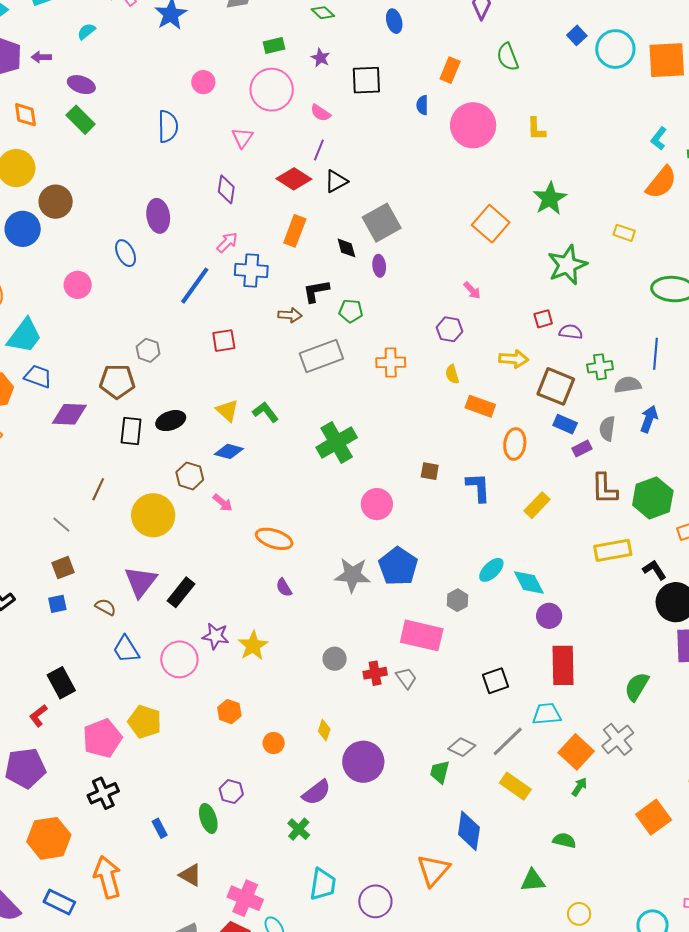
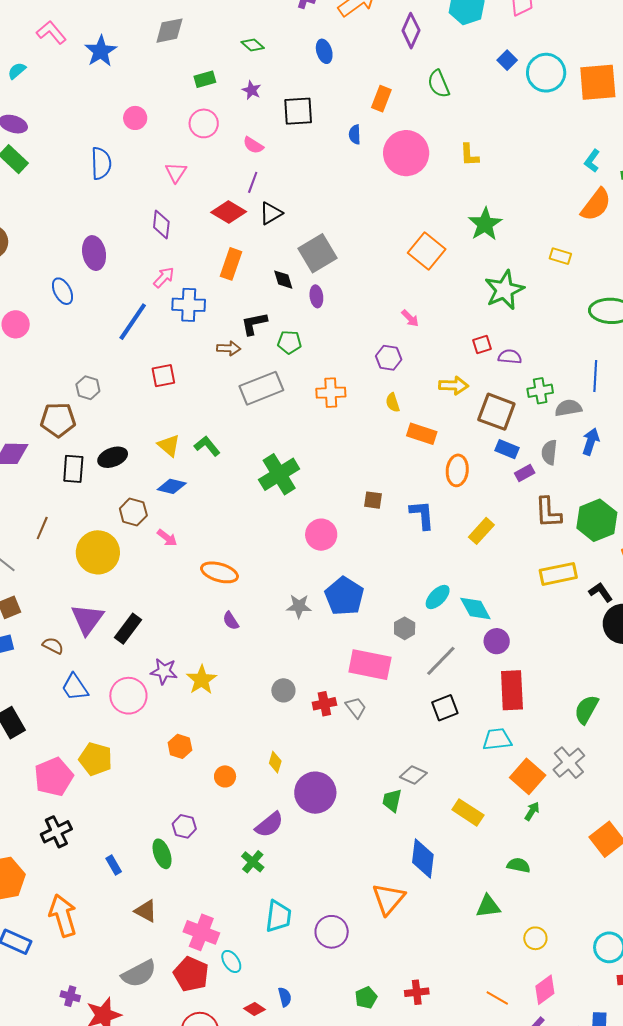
pink circle: (272, 90) -> (204, 123), size x0.7
gray star: (352, 575) -> (299, 606), size x0.7
gray line: (508, 741) -> (441, 661), moved

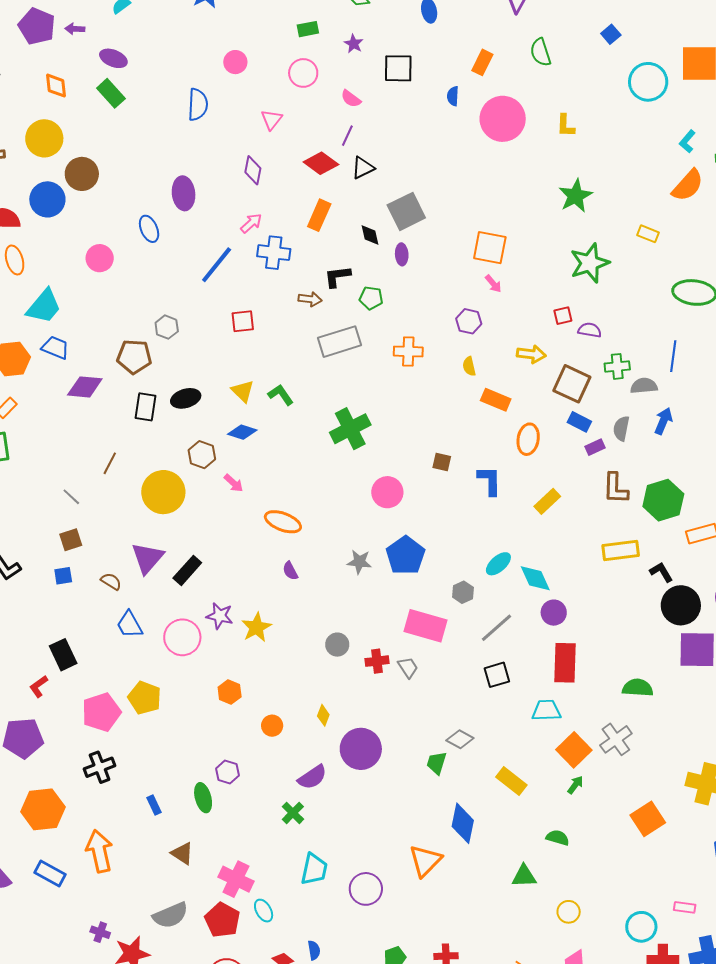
cyan circle: (546, 73) -> (648, 82), moved
orange square: (427, 251) -> (490, 248), moved, turned -33
green semicircle: (586, 709) -> (638, 688), turned 60

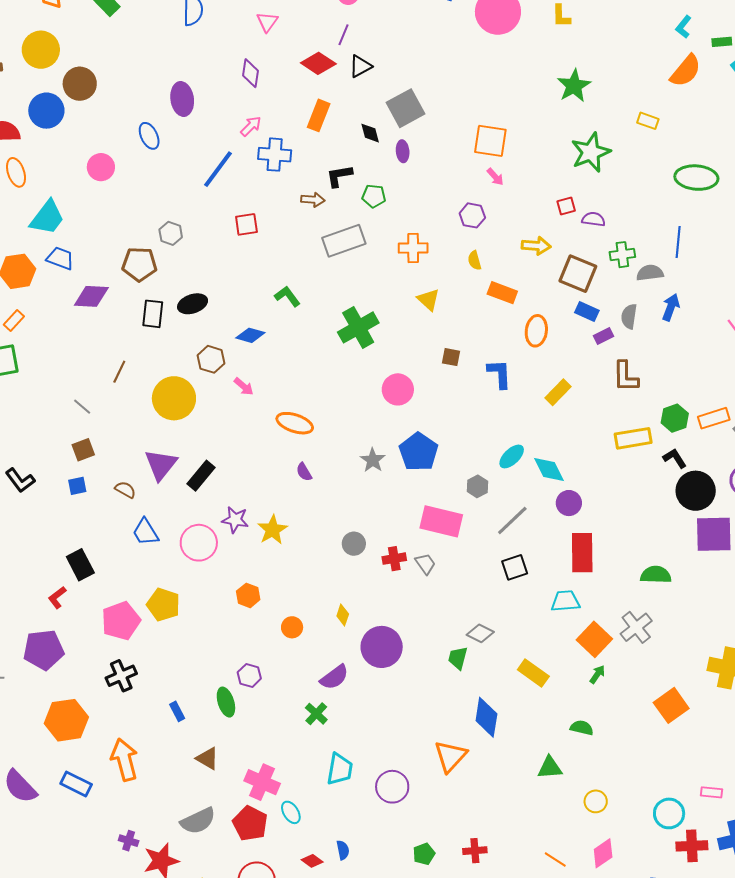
yellow triangle: (243, 391) -> (428, 300), moved
green hexagon: (663, 500) -> (675, 418), moved, size x0.7
gray star: (359, 562) -> (373, 460), turned 30

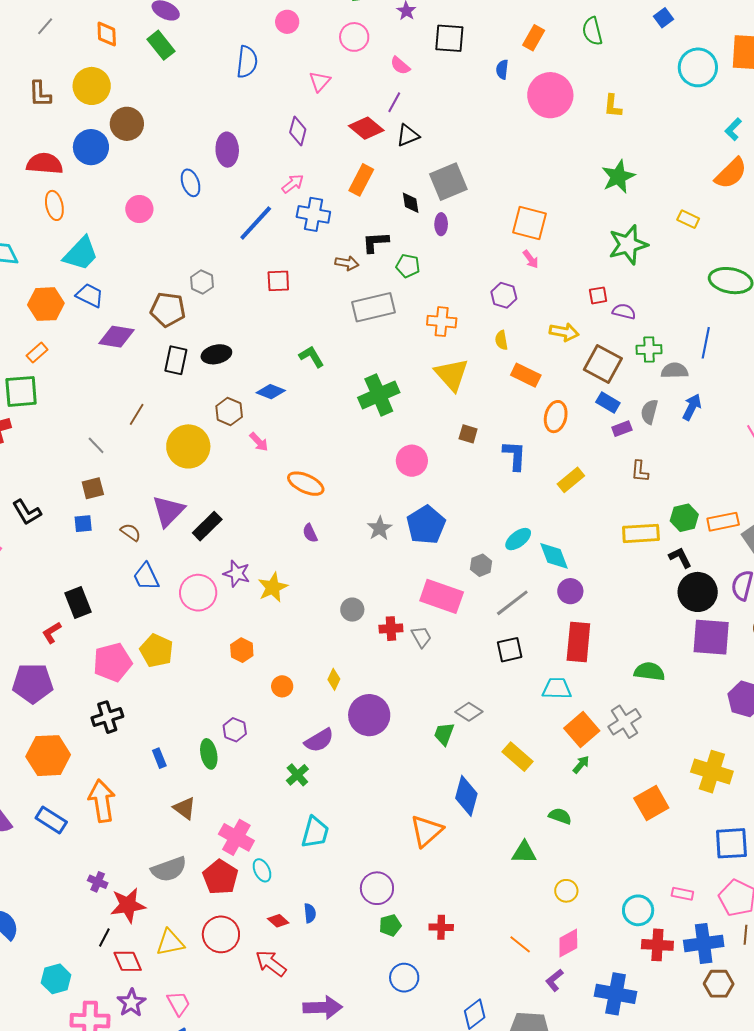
yellow triangle: (428, 300) -> (452, 374), size x1.5
brown L-shape: (626, 376) -> (640, 471), size x0.7
purple circle: (392, 787) -> (377, 888), moved

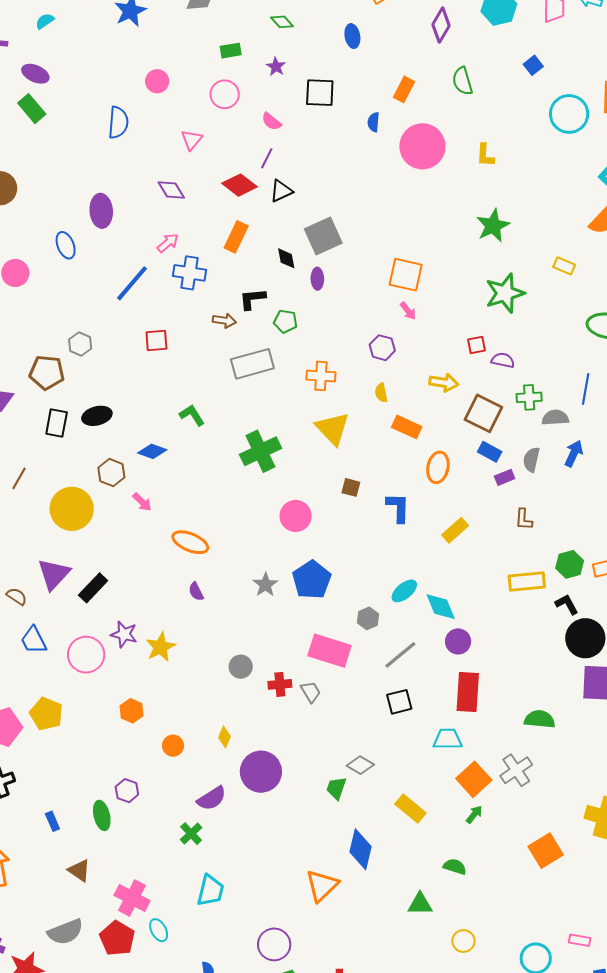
purple diamond: (298, 131) -> (171, 190), turned -44

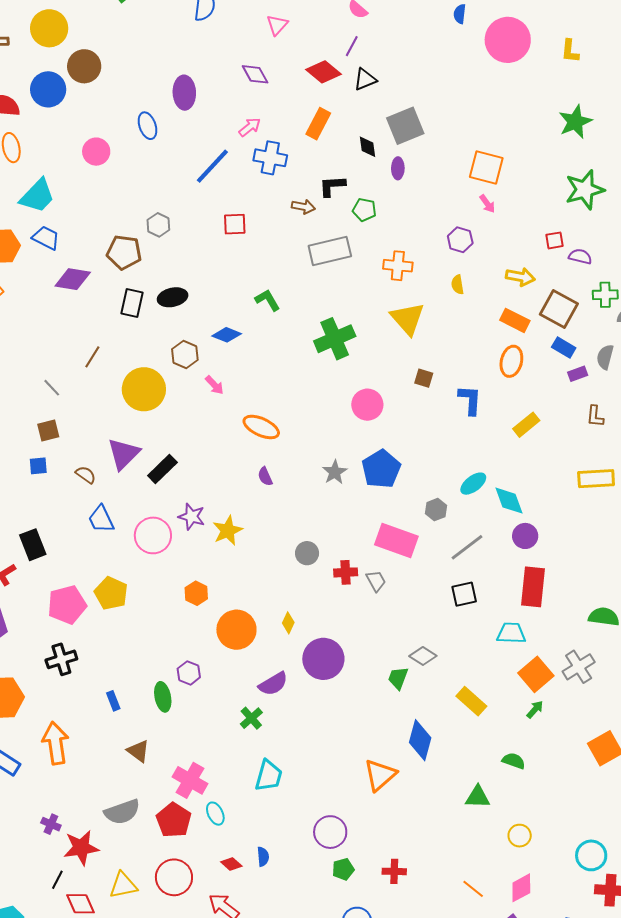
orange rectangle: (407, 427) -> (515, 320), moved
orange circle: (173, 746) -> (236, 630), size x1.8

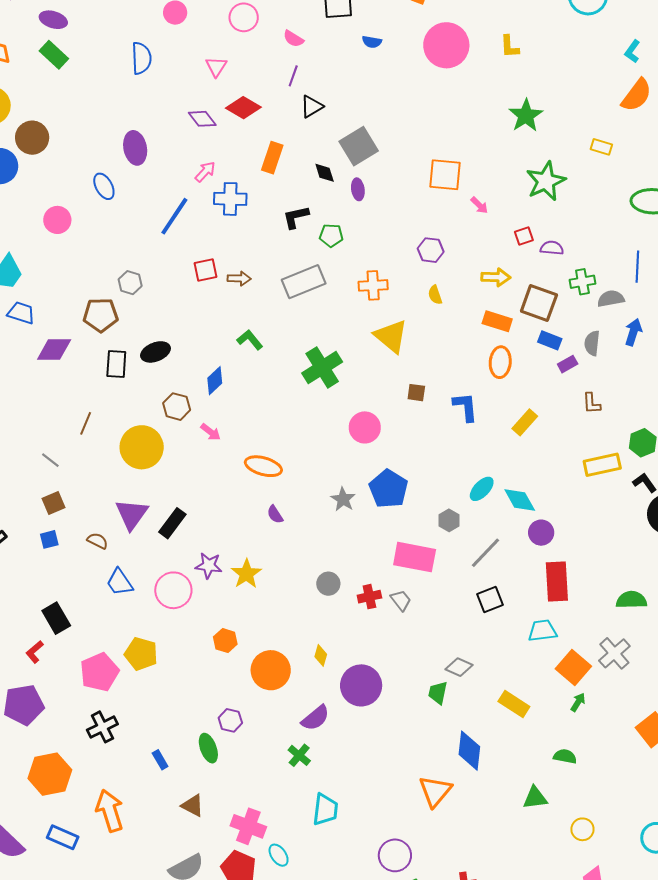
blue semicircle: (460, 14) -> (372, 42), moved, turned -78
red diamond: (323, 72) -> (243, 108), moved
pink arrow: (487, 204) -> (479, 205), moved
brown arrow: (303, 207) -> (239, 278), moved
blue diamond: (227, 335) -> (215, 381), turned -56

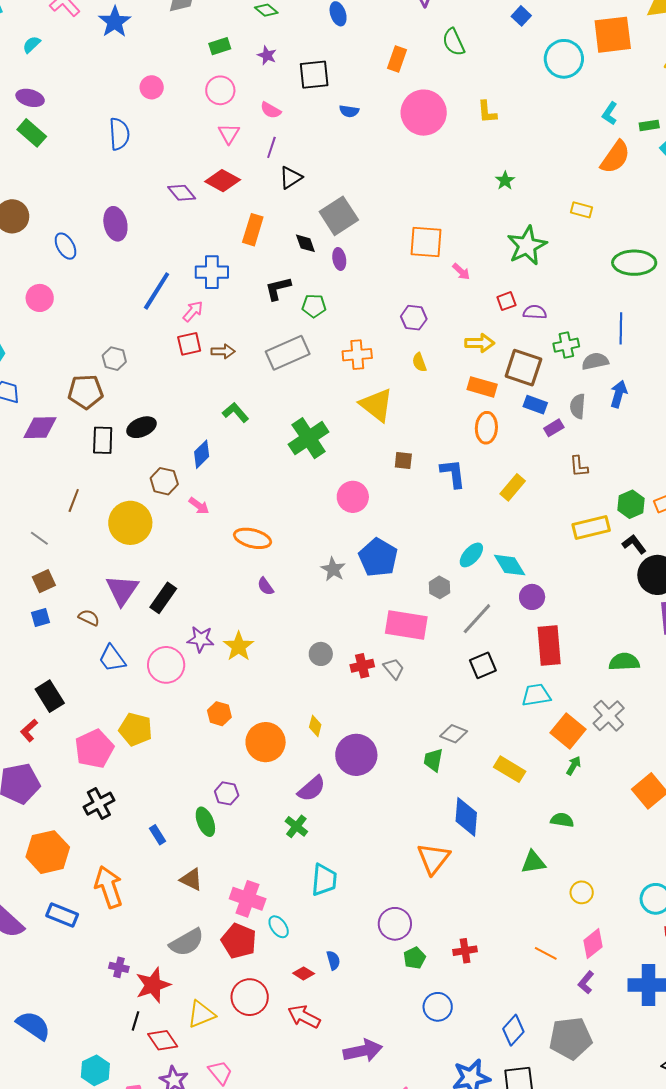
pink triangle: (216, 67) -> (229, 134), moved
green star: (526, 116) -> (505, 181), size x0.6
pink arrow: (205, 172) -> (193, 311), moved
blue ellipse: (104, 186) -> (65, 246), moved

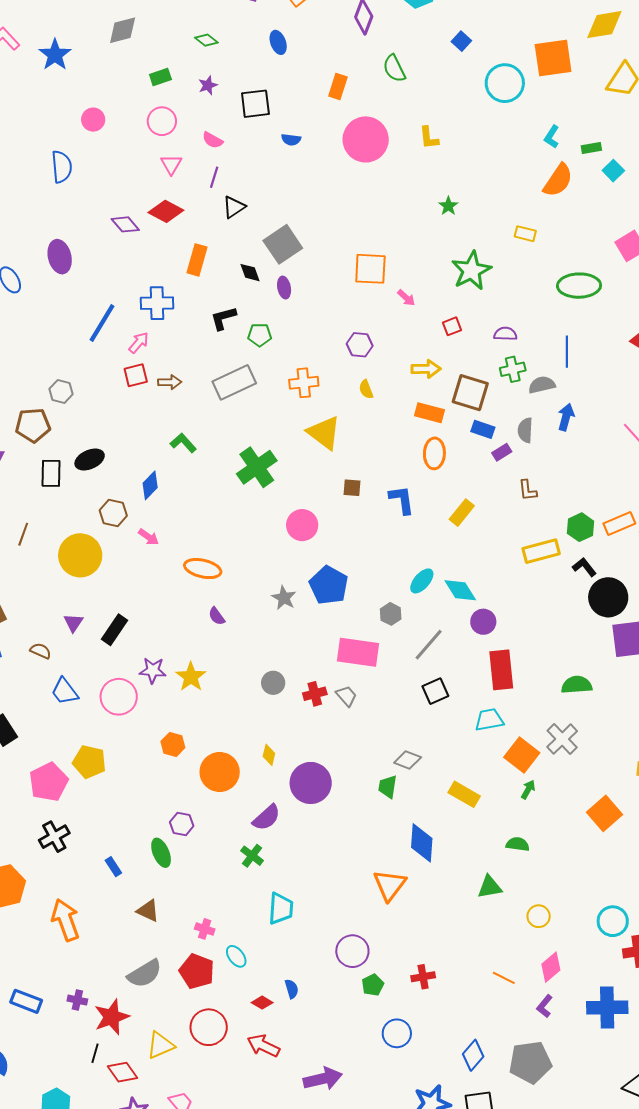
purple star: (267, 55) -> (208, 85), turned 30
purple semicircle: (535, 312) -> (505, 334), moved
purple triangle: (122, 590) -> (73, 623), size x0.6
pink cross: (248, 899) -> (205, 929), size x0.6
blue rectangle: (62, 915) -> (26, 1001), moved

